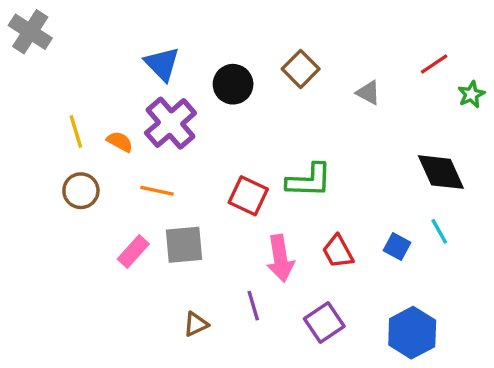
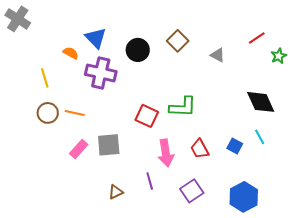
purple cross: (170, 123) -> (101, 73), turned -36
orange semicircle: (120, 142) -> (71, 53), moved
orange line: (157, 191) -> (75, 113), moved

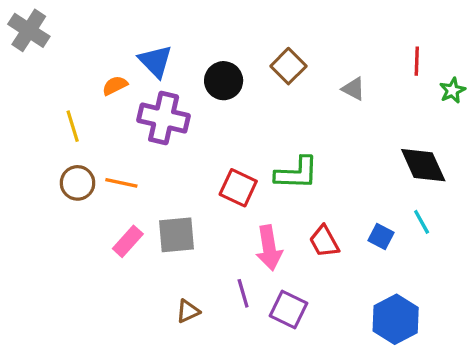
red line: (257, 38) -> (417, 61), turned -54
orange semicircle: (71, 53) -> (115, 86), turned -56
purple square: (192, 191) -> (288, 310), moved, turned -30

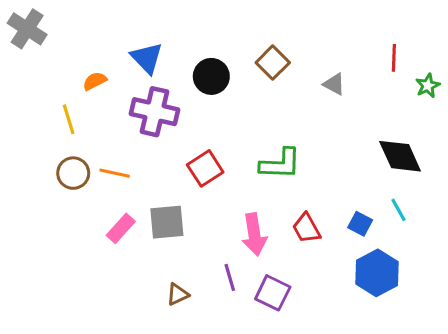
orange semicircle: (115, 86) -> (95, 81), moved
red square: (238, 188) -> (205, 168), moved, turned 32
blue hexagon: (396, 319) -> (377, 273), moved

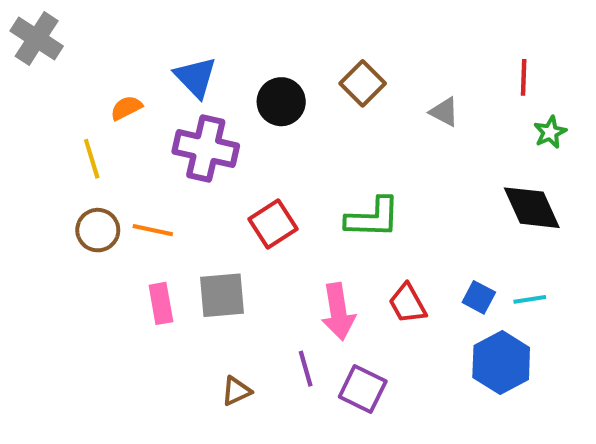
green star: (428, 86) -> (550, 132), moved
cyan line: (399, 210) -> (530, 299), moved, turned -70
pink rectangle: (121, 228) -> (161, 303), turned -52

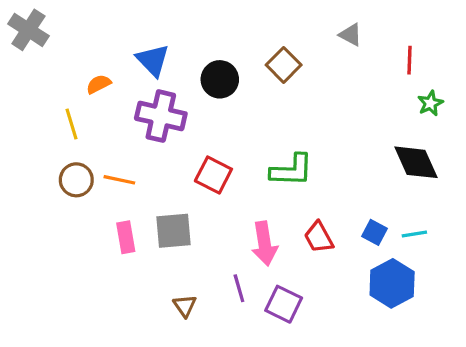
gray triangle: (444, 112) -> (351, 35), moved
red square: (273, 224) -> (213, 175), turned -30
brown triangle: (236, 391) -> (185, 306), turned -40

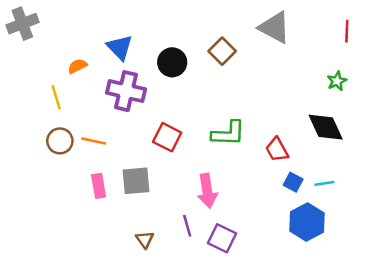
gray cross: (28, 30) -> (22, 24), turned 36
gray triangle: (351, 35) -> (274, 27), size x1.8
red line: (410, 60) -> (347, 31), moved
red trapezoid: (319, 237) -> (277, 150), moved

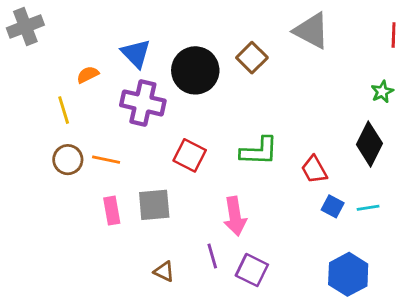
black circle: (172, 62) -> (195, 70), size x1.4
black diamond: (326, 127) -> (369, 144), turned 51
blue hexagon: (307, 222) -> (348, 274), moved
brown triangle: (145, 240) -> (164, 271), turned -30

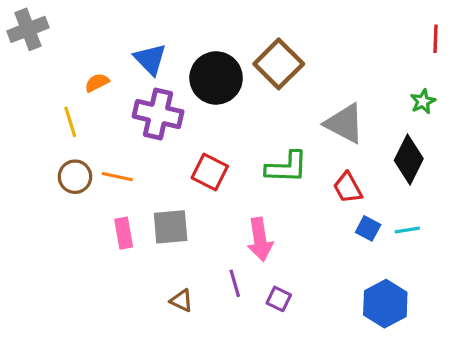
gray triangle: (311, 31) -> (345, 123), moved
brown square: (252, 58) -> (279, 64), size x1.4
purple square: (252, 270) -> (279, 299), size x0.7

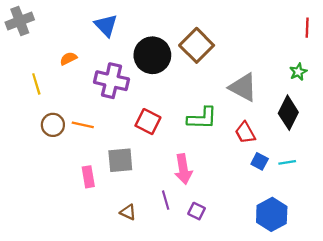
blue triangle: (150, 59) -> (106, 25), moved
yellow line: (70, 122) -> (36, 84), moved
pink rectangle: (124, 233) -> (88, 177), moved

